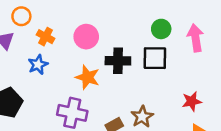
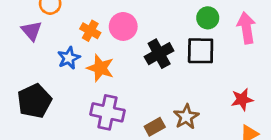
orange cross: (46, 37) -> (90, 31), moved
black cross: (118, 61) -> (159, 54), turned -30
orange star: (87, 77) -> (100, 68), moved

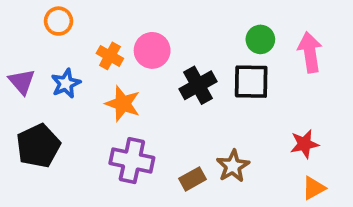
purple triangle: (32, 31) -> (22, 82), moved
blue star: (69, 58) -> (66, 83), moved

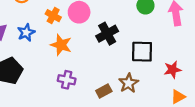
black square: (251, 82) -> (142, 52), moved
purple cross: (132, 161) -> (67, 80), size x0.7

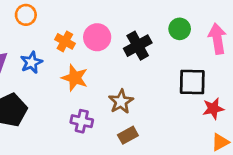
black cross: (107, 34) -> (138, 46), moved
black square: (142, 52) -> (192, 82), moved
brown star: (129, 83) -> (121, 102), moved

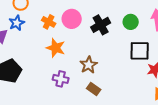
green circle: (180, 29) -> (131, 22), moved
blue star: (31, 62) -> (17, 23), moved
brown rectangle: (128, 135) -> (94, 89), turned 64

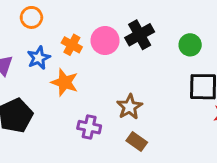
blue star: (17, 23) -> (39, 58), moved
black cross: (101, 25) -> (140, 35), moved
orange star: (56, 48) -> (65, 82), moved

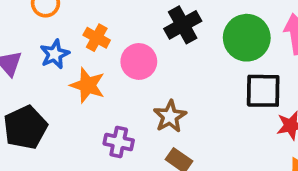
pink circle: (105, 41) -> (139, 61), moved
green circle: (190, 45) -> (247, 38), size x1.6

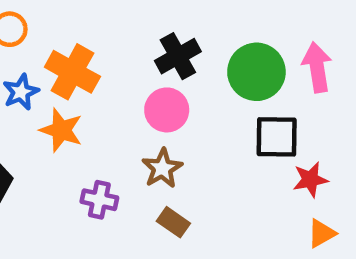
orange cross: (97, 38) -> (72, 72), size x1.6
pink circle: (139, 61) -> (167, 110), moved

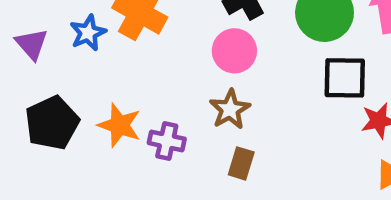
orange star: (61, 130) -> (120, 125), moved
brown rectangle: (173, 222) -> (241, 163), turned 72

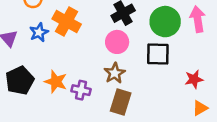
black square: (345, 78) -> (158, 54), moved
brown rectangle: (241, 163) -> (121, 102), size x1.5

